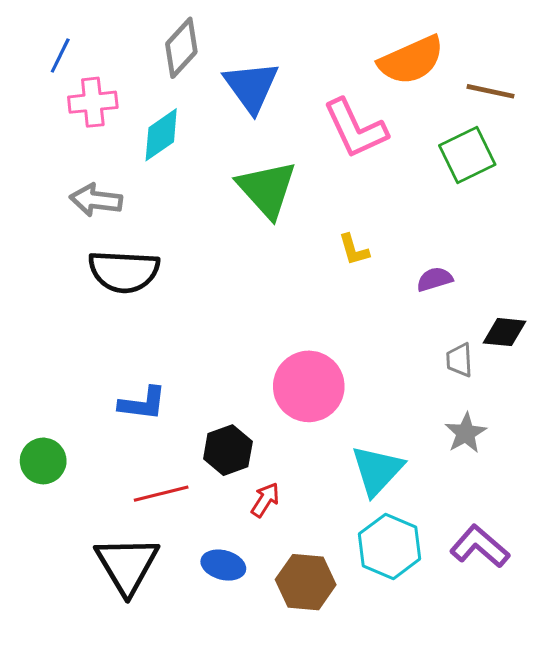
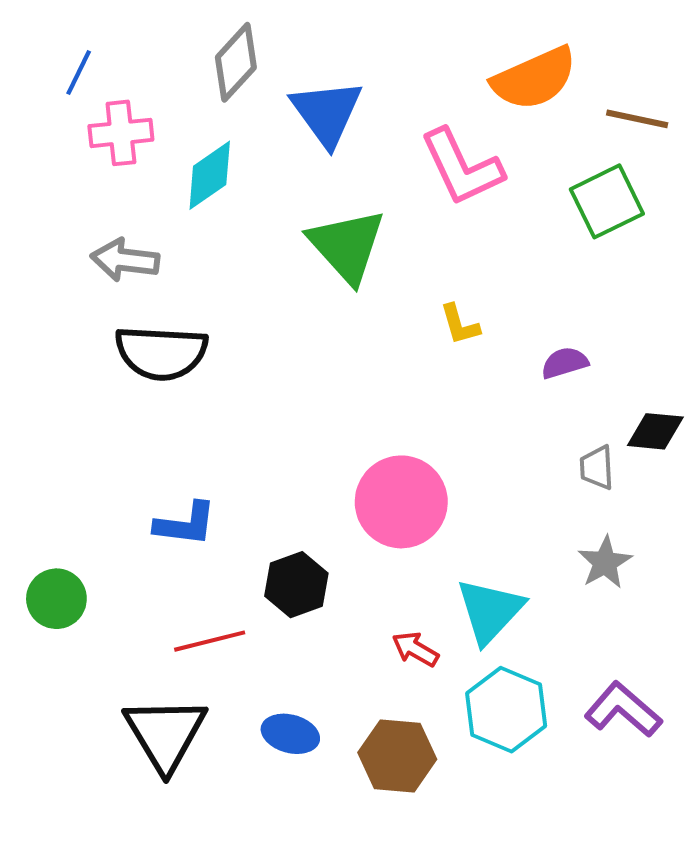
red arrow: (265, 500) -> (415, 649), moved, turned -93

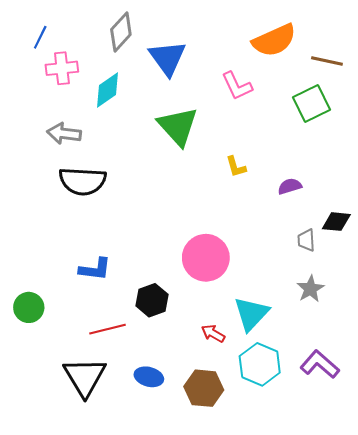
pink L-shape: (462, 167) -> (237, 86), size x0.7

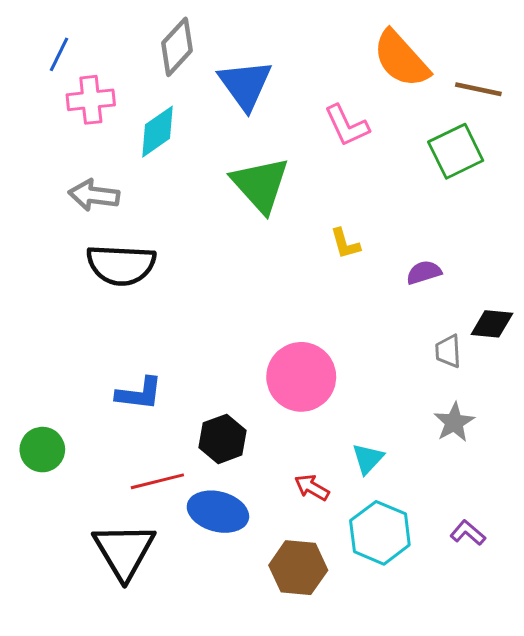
orange semicircle: (274, 40) -> (401, 59), turned 72
cyan triangle: (251, 314) -> (368, 459), size x0.6
purple L-shape: (320, 364) -> (468, 533), size x0.6
blue ellipse: (149, 377) -> (218, 512), moved, size x1.4

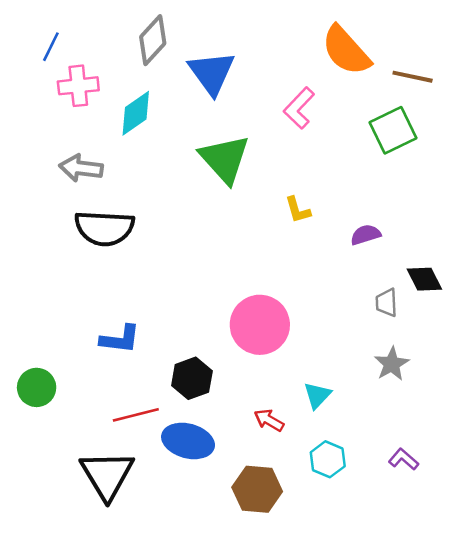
pink L-shape: (347, 126) -> (299, 108), turned 69
black diamond: (492, 324) -> (424, 279), turned 57
cyan hexagon: (380, 533) -> (328, 459), size x0.7

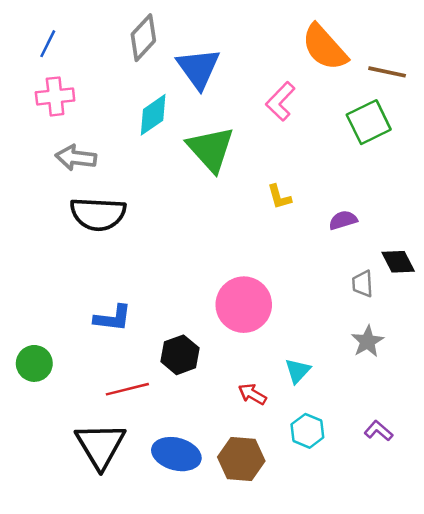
pink cross: (78, 86) -> (55, 96), moved
cyan diamond: (136, 113) -> (153, 115), moved
blue ellipse: (188, 441) -> (176, 454), moved

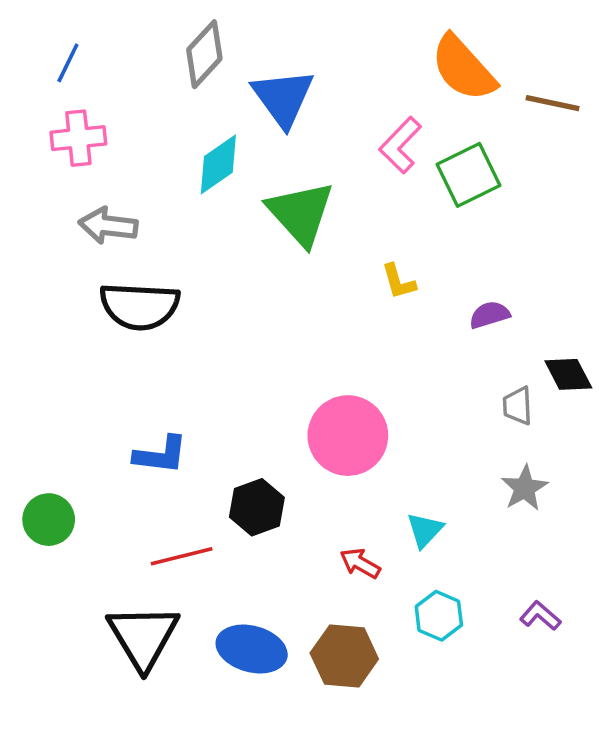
green square: (369, 122) -> (469, 175), moved

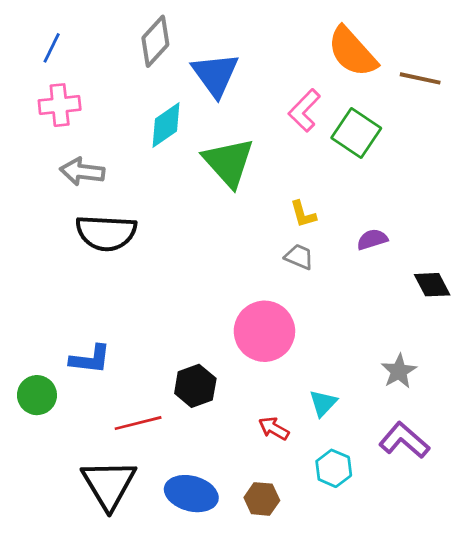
green square: (469, 175) -> (356, 133), turned -30
gray trapezoid: (518, 406) -> (299, 257), moved, turned 116
blue L-shape: (161, 455) -> (90, 359), moved
purple L-shape: (540, 616) -> (404, 440), moved, size x1.6
brown hexagon: (344, 656) -> (262, 499), size x0.7

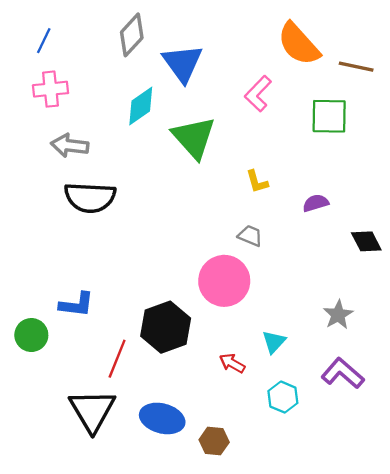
green square: (356, 133) -> (329, 116), moved, turned -33
gray trapezoid: (299, 257) -> (250, 236), moved
black hexagon: (195, 386) -> (166, 327), size x1.4
red line: (138, 423) -> (117, 359), turned -54
brown hexagon: (262, 499) -> (214, 441), moved

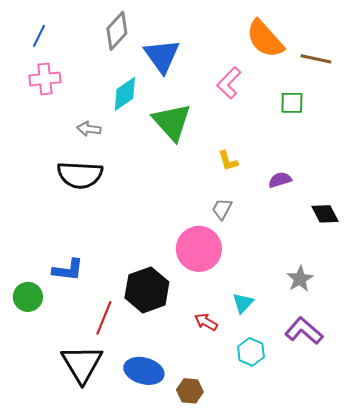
green square: (329, 116) -> (292, 103), size x0.7
gray arrow: (70, 146) -> (89, 129), moved, size x0.7
gray trapezoid: (250, 236) -> (222, 209), turned -85

